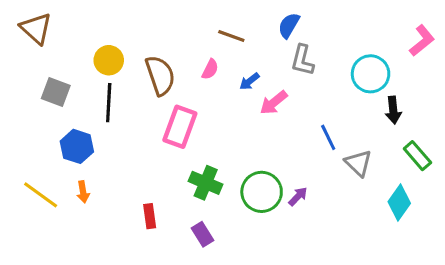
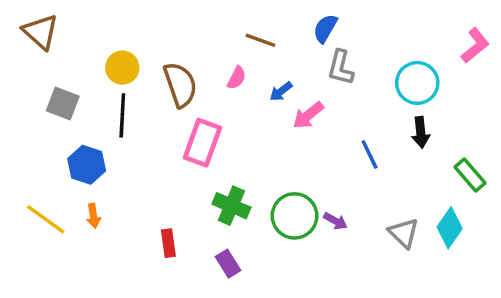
black arrow: (393, 110) -> (421, 132), moved
gray triangle: (358, 163) -> (404, 233), moved
purple arrow: (298, 196) -> (335, 221), turned 75

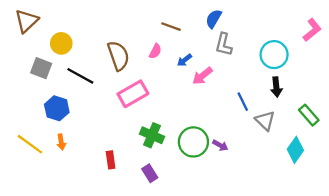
brown triangle: (41, 32) -> (27, 21), turned 35
yellow circle: (122, 68) -> (61, 43), moved
black line: (122, 115) -> (80, 76), turned -64
pink rectangle: (202, 143) -> (133, 94), turned 40
gray triangle: (404, 233) -> (265, 121), moved

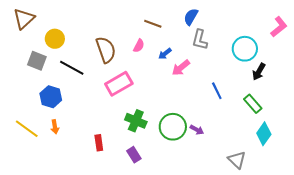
black arrow: (276, 87) -> (259, 72), moved, turned 36
green rectangle: (309, 115) -> (253, 104), moved
gray triangle: (265, 121) -> (237, 160), moved

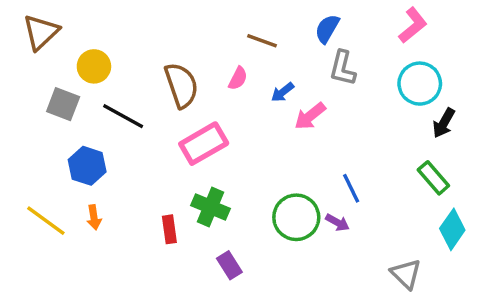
pink L-shape: (279, 27) -> (413, 25), moved
blue line: (217, 91) -> (351, 188), moved
green cross: (136, 121) -> (211, 207), moved
red rectangle: (99, 143) -> (169, 229), moved

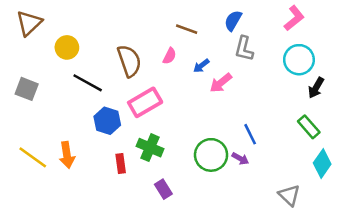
gray square: (63, 104) -> (27, 89), moved
blue hexagon: (87, 166) -> (107, 121), moved
orange arrow: (94, 217) -> (67, 155), size x1.5

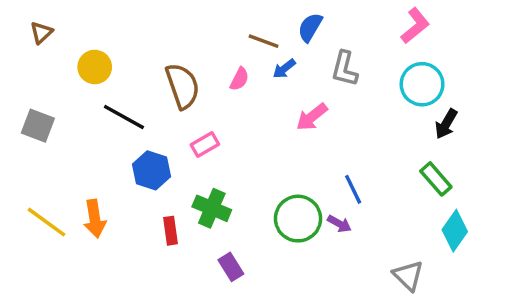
blue semicircle: (233, 21) -> (310, 27), moved
brown triangle: (29, 23) -> (41, 33), size x0.6
blue arrow: (201, 66) -> (284, 69), moved
pink rectangle: (145, 102) -> (205, 145), size x0.6

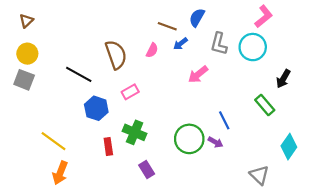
yellow circle: (95, 67) -> (27, 54), moved
cyan circle: (422, 84) -> (253, 47), moved
green rectangle: (436, 179) -> (265, 105), moved
orange arrow: (95, 219) -> (60, 173), moved, turned 30
yellow line: (46, 222) -> (54, 141), moved

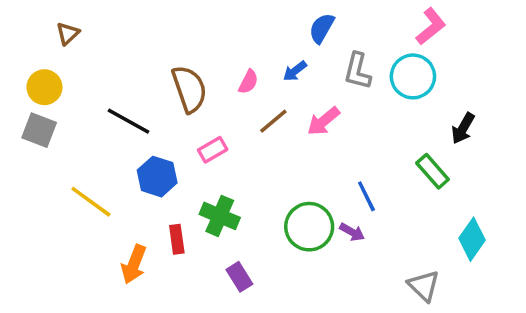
brown triangle: (26, 21) -> (68, 34), moved
brown line: (167, 26) -> (273, 121), moved, turned -60
yellow line: (54, 141) -> (91, 202), moved
orange arrow: (60, 173) -> (134, 264), moved

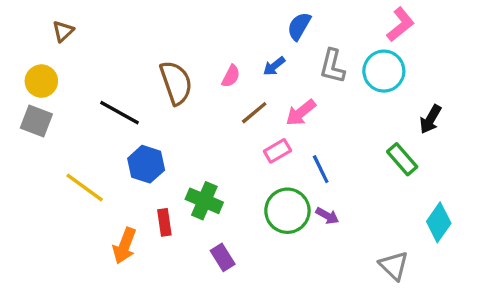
pink rectangle: (213, 150) -> (277, 151), moved
blue line: (366, 196) -> (321, 169), moved

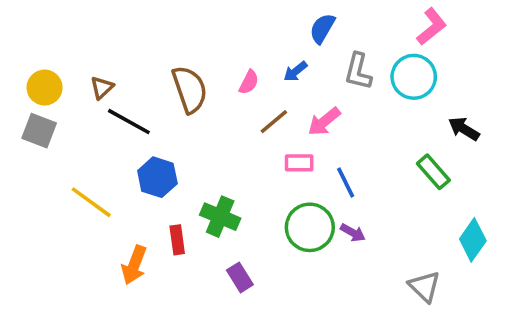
brown triangle: (63, 31) -> (102, 88), moved
black arrow: (430, 119) -> (464, 129), turned 92
pink rectangle: (277, 151) -> (299, 163), turned 30

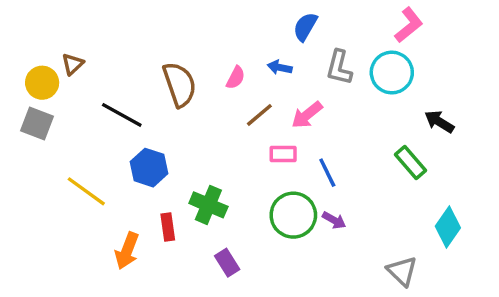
blue arrow: (295, 71) -> (280, 67), turned 50
brown triangle: (102, 88) -> (73, 64), moved

